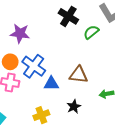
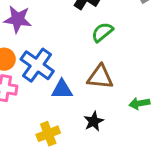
green semicircle: (91, 32) -> (102, 32), moved

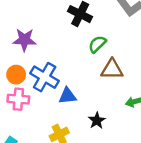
brown triangle: (100, 77) -> (112, 69), moved

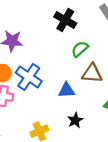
blue triangle: (67, 96) -> (66, 90), moved

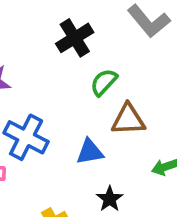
black cross: (65, 20) -> (75, 38), turned 35

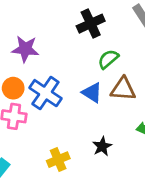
blue triangle: (90, 152) -> (92, 93), moved, turned 35

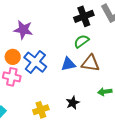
black cross: (91, 24) -> (84, 16), moved
blue triangle: (92, 93) -> (68, 64), turned -49

